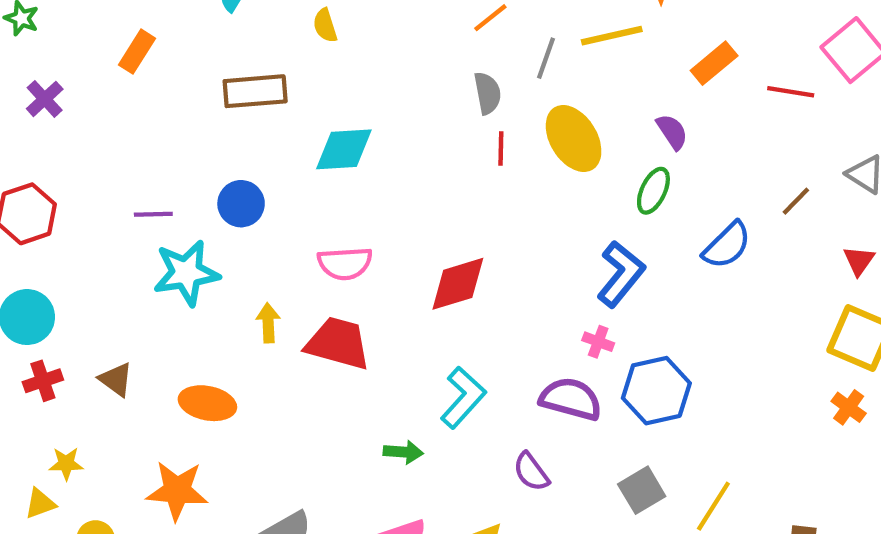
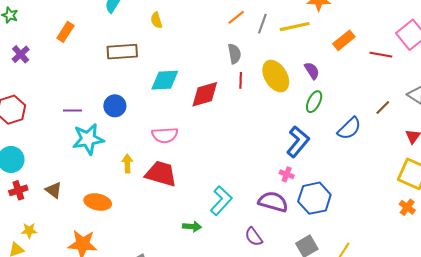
gray line: (546, 58) -> (262, 24), moved
purple semicircle: (672, 132) -> (312, 71), moved
red diamond: (458, 284) -> (205, 94), moved

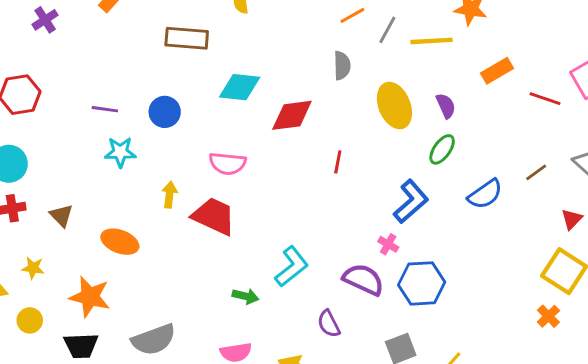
red line: (241, 80) -> (338, 162), moved
cyan star: (88, 139) -> (120, 152), size x0.7
yellow star: (29, 230) -> (33, 268), moved

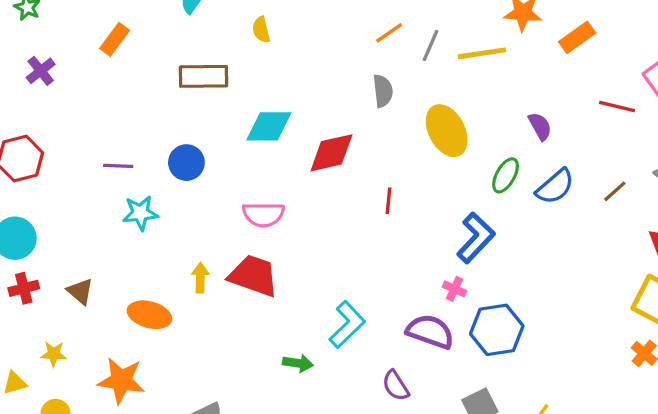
orange rectangle: (497, 71) -> (577, 37), moved
purple semicircle: (446, 106) -> (540, 126), moved
blue semicircle: (485, 194) -> (555, 187), moved
yellow arrow: (170, 195) -> (200, 278), moved

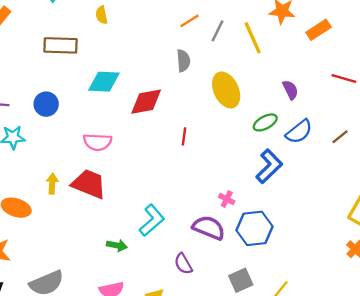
yellow line: (482, 53) -> (253, 38), turned 72
green ellipse: (506, 175) -> (265, 122), turned 30
blue L-shape: (476, 238) -> (269, 166), moved

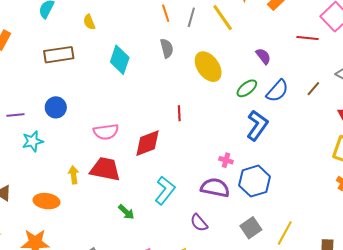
orange line: (190, 21) -> (166, 13), turned -66
cyan diamond: (104, 82) -> (120, 60), moved, turned -64
red diamond: (146, 102) -> (147, 143), moved
green arrow: (117, 245) -> (126, 212), moved, turned 42

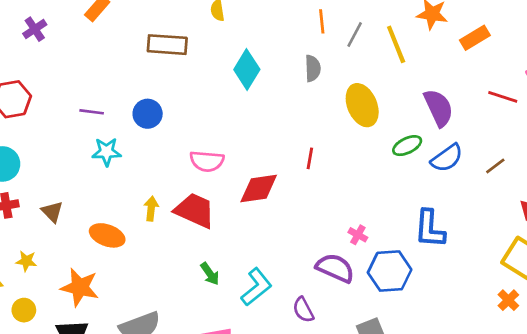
purple semicircle: (263, 56) -> (439, 108), size x1.6
blue L-shape: (257, 125) -> (430, 229), moved, turned 136
cyan L-shape: (165, 190) -> (256, 287), moved

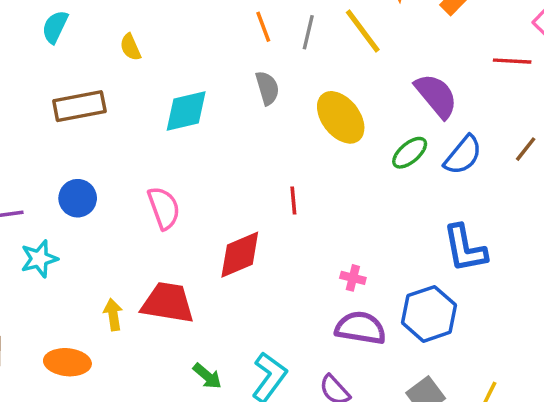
cyan diamond: (247, 70) -> (186, 111), turned 60
pink semicircle: (207, 161) -> (164, 208), moved, turned -100
pink cross: (358, 235) -> (353, 278), moved

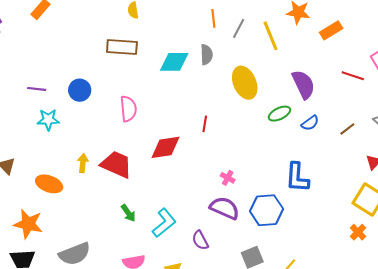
brown rectangle: (79, 106) -> (122, 47), moved
cyan diamond: (186, 111) -> (174, 62), moved
blue semicircle: (463, 155) -> (310, 123), size x0.7

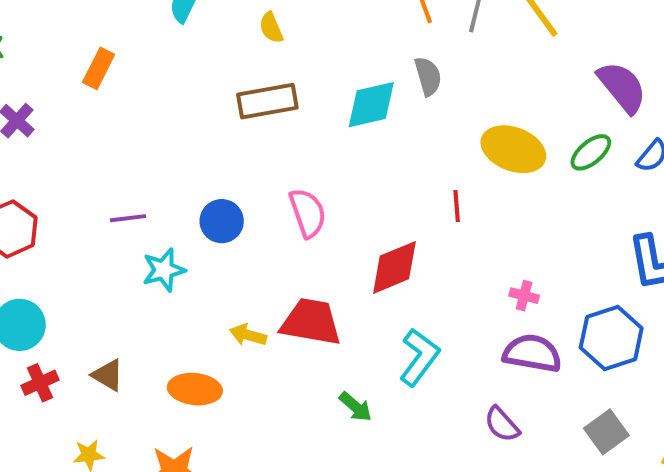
yellow ellipse: (245, 83) -> (513, 149), moved, turned -32
blue circle: (80, 90) -> (222, 221), moved
yellow arrow: (83, 163) -> (248, 335), turned -66
cyan L-shape: (164, 223) -> (419, 357), moved

